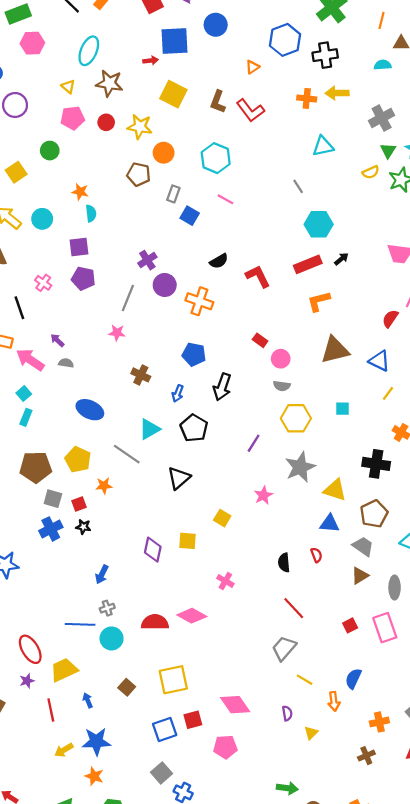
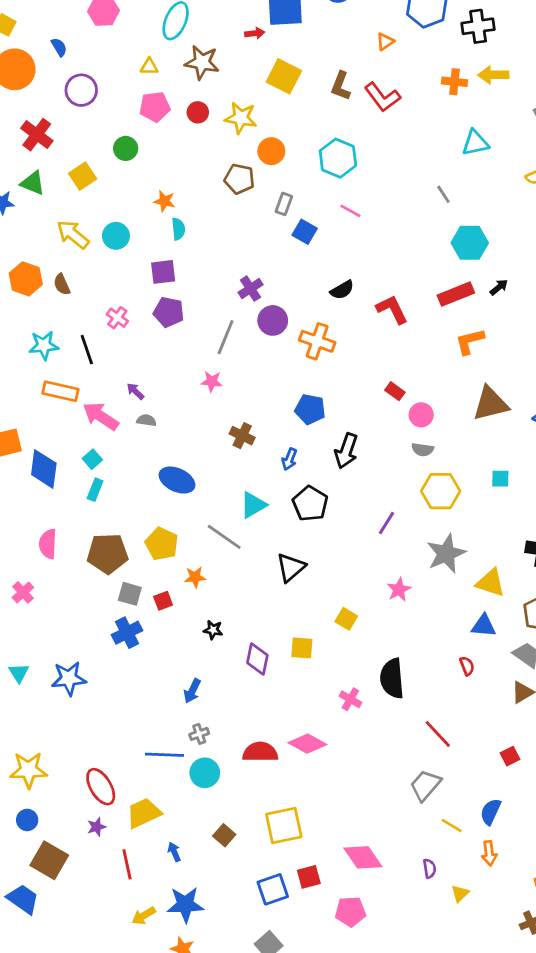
yellow triangle: (68, 87) -> (149, 67), turned -40
black star: (83, 527) -> (213, 630), moved
black semicircle: (284, 563) -> (392, 678), moved, size x1.6
blue semicircle: (353, 679) -> (491, 812), moved

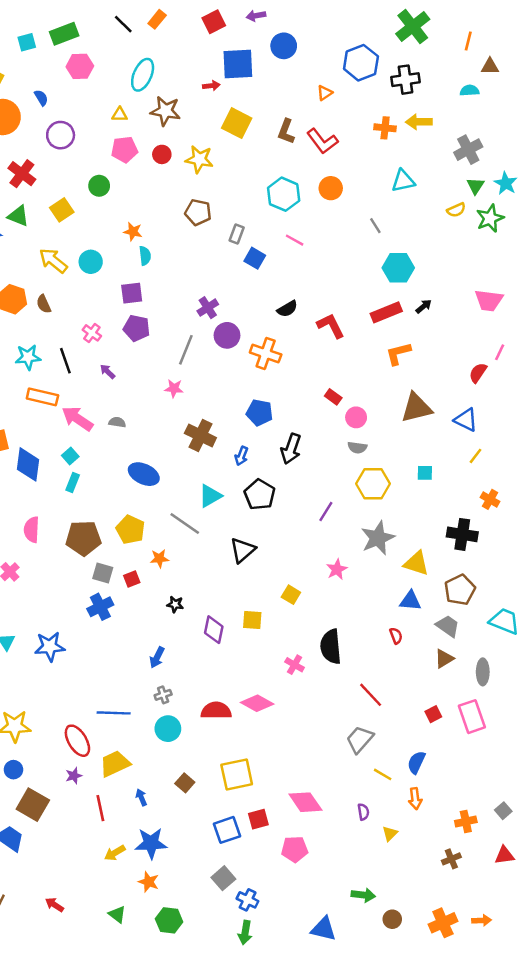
orange circle: (271, 151) -> (331, 188), moved
purple arrow: (135, 391) -> (108, 372), moved
brown cross: (242, 436) -> (200, 435), size x1.4
blue line: (164, 755) -> (114, 713), moved

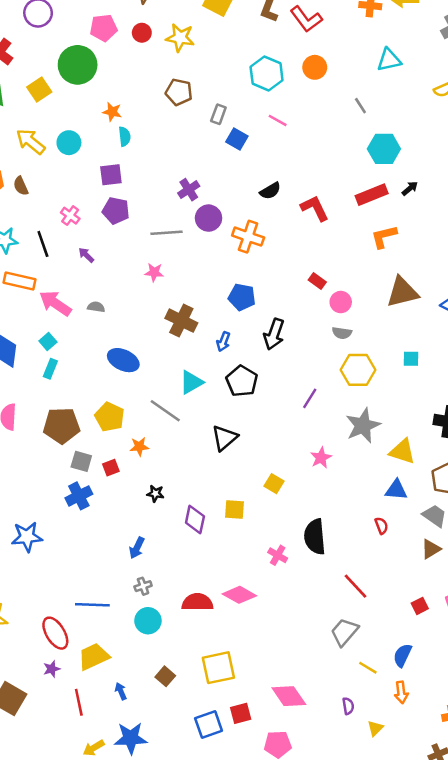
green circle: (99, 186) -> (78, 65), size x1.8
gray line: (186, 350) -> (167, 233), turned 64

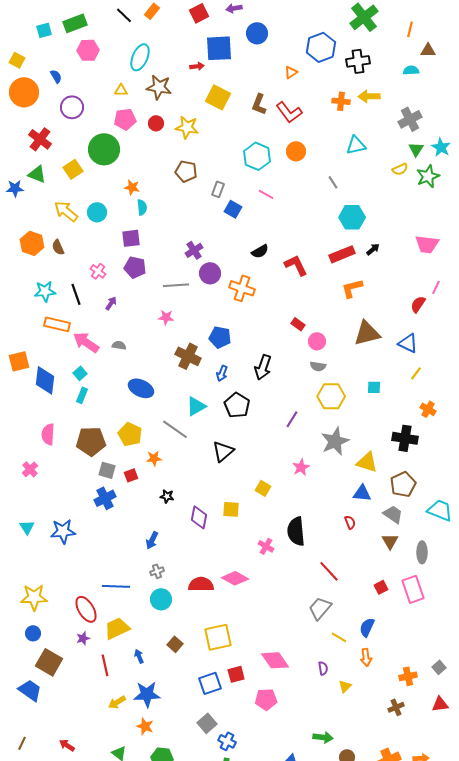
purple arrow: (86, 255) -> (111, 303), turned 80
blue pentagon: (242, 297) -> (220, 337), moved
brown triangle: (431, 549) -> (390, 541), turned -30

